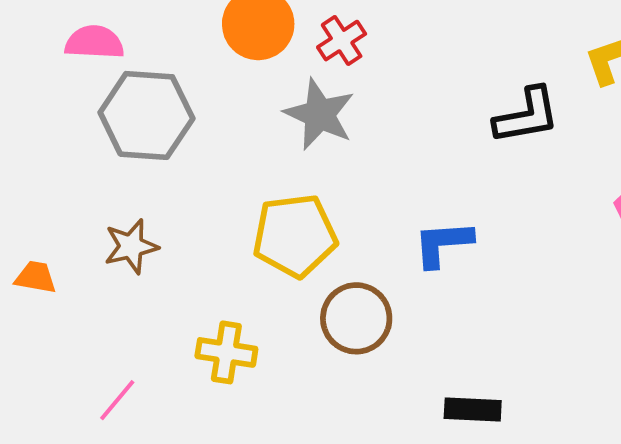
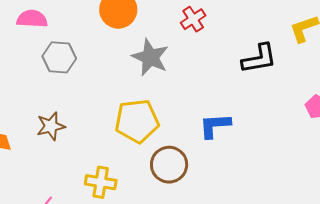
red cross: (342, 41) -> (193, 19), moved
gray hexagon: (146, 115) -> (59, 57), size x0.7

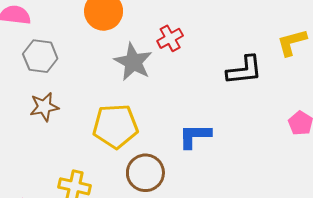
red cross: (193, 19) -> (170, 38), moved
brown star: (51, 126) -> (44, 107), moved

